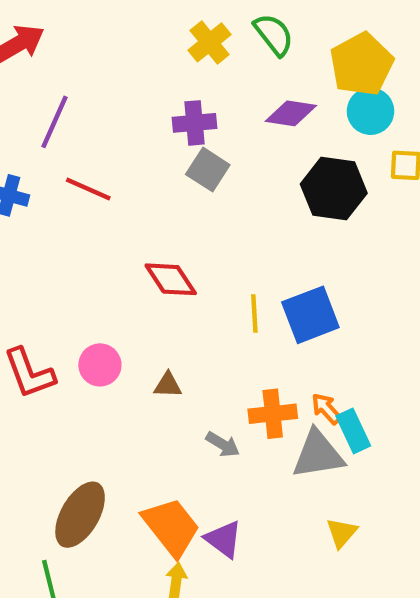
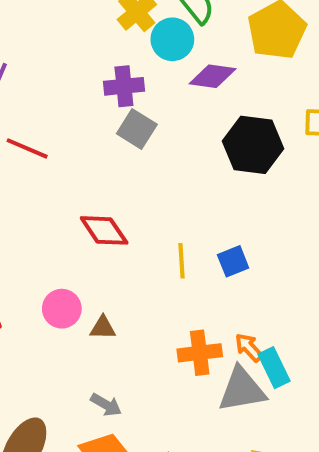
cyan circle: (371, 111) -> (172, 39), moved
blue square: (310, 315) -> (233, 261), size x0.6
pink circle: (100, 365) -> (62, 309), moved
gray arrow: (223, 444) -> (106, 405), moved

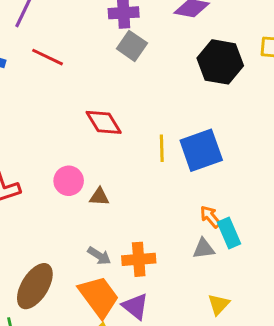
blue square: (233, 261) -> (201, 150), size x1.8
orange cross: (200, 353) -> (139, 259), moved
gray triangle: (242, 390) -> (204, 249), size x0.6

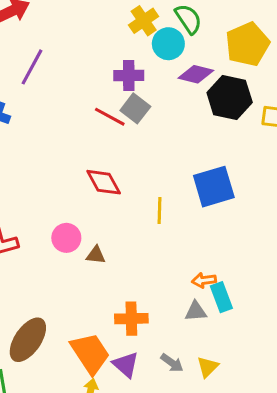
red line: (47, 57) -> (110, 117), moved
black hexagon: (220, 62) -> (230, 97), moved
blue square: (201, 150) -> (214, 187), moved
orange arrow: (210, 217) -> (204, 280), turned -60
gray arrow: (99, 256) -> (172, 363), moved

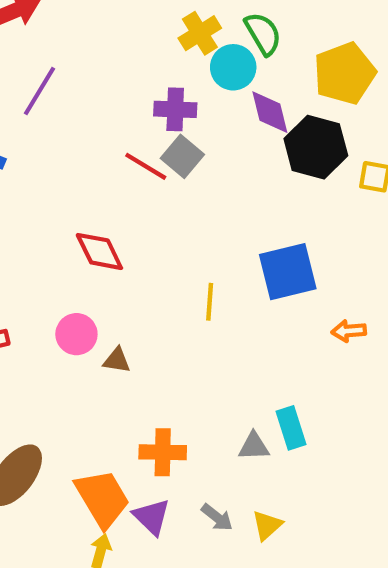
purple diamond: (196, 74) -> (270, 112), turned 60
red diamond: (104, 182) -> (99, 251), moved
orange arrow: (204, 280) -> (349, 331), moved

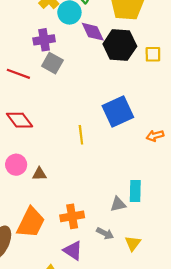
red line: (146, 166) -> (18, 74), moved
cyan rectangle: (291, 428) -> (135, 191), turned 30
orange trapezoid: (102, 498) -> (31, 222), moved, turned 68
gray arrow: (217, 517) -> (105, 233), moved

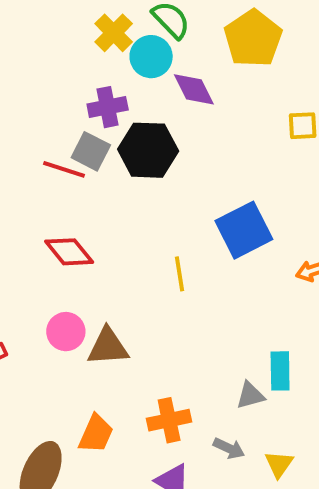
black hexagon: (120, 45) -> (148, 150), moved
gray square: (52, 63) -> (91, 151), moved
brown triangle: (39, 174) -> (108, 347), size x1.6
orange trapezoid: (31, 222) -> (96, 434), size x0.7

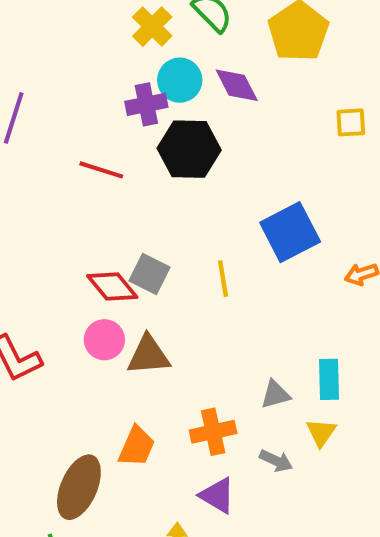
cyan circle: (151, 57) -> (180, 80), moved
gray square: (91, 151) -> (150, 274), moved
red diamond: (69, 252) -> (112, 286), moved
gray triangle: (250, 395) -> (275, 394), moved
yellow triangle: (279, 464) -> (321, 433), moved

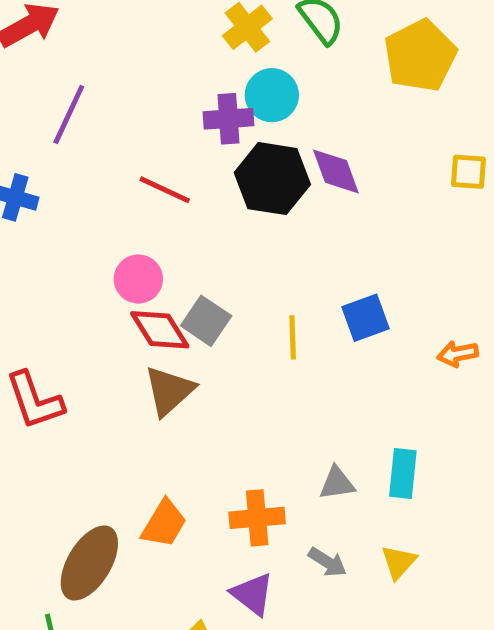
purple diamond: (237, 85) -> (336, 171), moved
blue square: (290, 232) -> (366, 318), moved, size x0.7
pink circle: (104, 340) -> (138, 279), moved
brown triangle: (148, 355) -> (169, 391), moved, turned -45
yellow triangle: (321, 433) -> (399, 562), moved

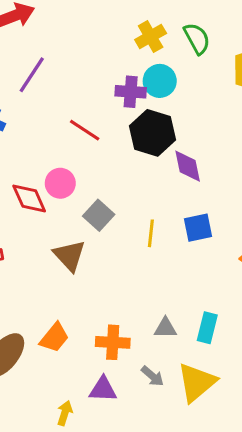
purple diamond: (336, 171) -> (188, 166), moved
red diamond: (160, 330) -> (29, 198), moved
brown triangle: (169, 391) -> (69, 256), turned -39
yellow triangle: (399, 562) -> (197, 382), size x1.8
purple triangle: (252, 594) -> (103, 389), turned -44

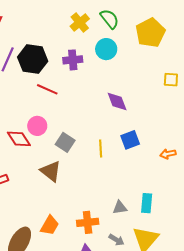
cyan circle: (160, 81) -> (106, 49), moved
black hexagon: (153, 133) -> (33, 59), moved

